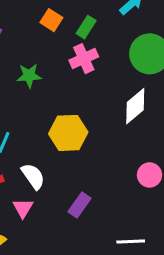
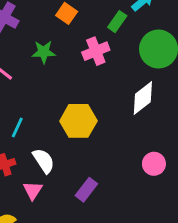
green rectangle: (86, 27) -> (117, 22), moved
green star: (29, 76) -> (44, 52), moved

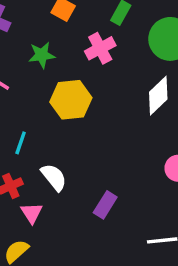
yellow hexagon: (78, 121) -> (71, 100), moved
pink triangle: (33, 190) -> (32, 213), moved

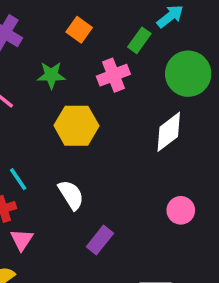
cyan line: (21, 143) -> (18, 179), moved, turned -60
white semicircle: (54, 177) -> (71, 195), moved

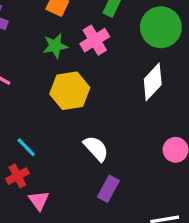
green star: (51, 75) -> (55, 46), moved
white semicircle: (71, 195) -> (96, 148), moved

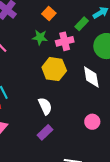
white diamond: (153, 82) -> (91, 77), turned -70
yellow hexagon: (70, 91) -> (54, 69), moved

